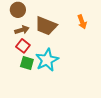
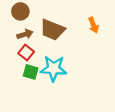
cyan star: (47, 60) -> (54, 69), turned 30

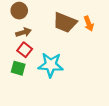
brown trapezoid: (52, 30) -> (65, 23), moved
green square: (31, 72) -> (18, 68), moved

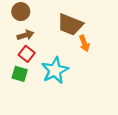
orange arrow: (89, 24) -> (84, 43), moved
cyan star: (51, 65) -> (55, 70), turned -30

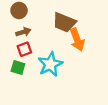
orange arrow: (84, 43) -> (77, 40), size x1.5
red square: (27, 54) -> (24, 49), turned 32

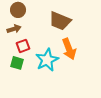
brown arrow: (23, 32) -> (14, 29), moved
orange arrow: (77, 40) -> (69, 49), moved

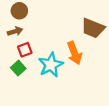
brown trapezoid: (60, 21) -> (93, 28), moved
green square: (17, 63) -> (18, 68), turned 32

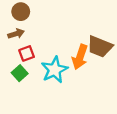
brown trapezoid: (93, 28) -> (100, 46), moved
orange arrow: (75, 53) -> (80, 57), turned 40

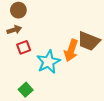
green square: (20, 73) -> (26, 90), moved

